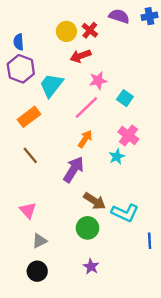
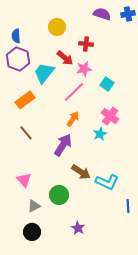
red cross: (90, 30) -> (86, 44), moved, turned -32
red arrow: (80, 56) -> (65, 58), moved, turned -120
green circle: (88, 228) -> (59, 195), moved

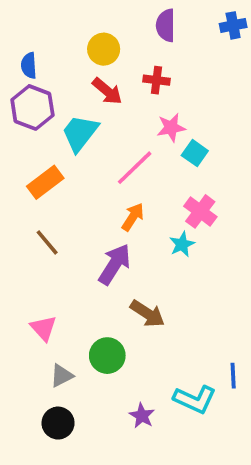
purple semicircle: (102, 14) -> (166, 25), moved, turned -108
red arrow: (65, 58) -> (107, 91), moved
pink star: (84, 69) -> (171, 128), moved
cyan L-shape: (107, 182) -> (195, 399), moved

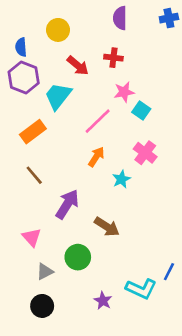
yellow circle: (104, 49) -> (58, 30), moved
cyan star: (182, 244) -> (121, 179), moved
purple arrow: (115, 264) -> (67, 204), moved
blue line: (233, 376) -> (169, 272), turned 30

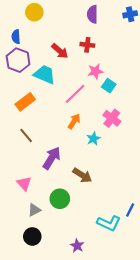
yellow circle: (58, 30) -> (34, 12), moved
cyan trapezoid: (58, 96) -> (45, 74), turned 75
purple star: (103, 301) -> (77, 246), moved

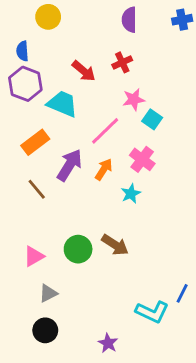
red cross: (87, 45) -> (122, 62), turned -32
pink cross: (112, 118) -> (142, 159), moved
purple arrow: (52, 158) -> (70, 165), moved
pink triangle: (24, 183) -> (34, 256), turned 42
green circle: (60, 199) -> (78, 249), moved

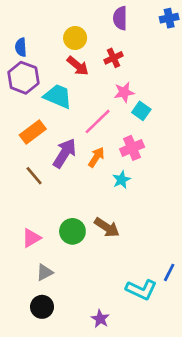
yellow circle: (48, 17) -> (75, 38), moved
pink cross: (142, 159) -> (132, 148), turned 30

